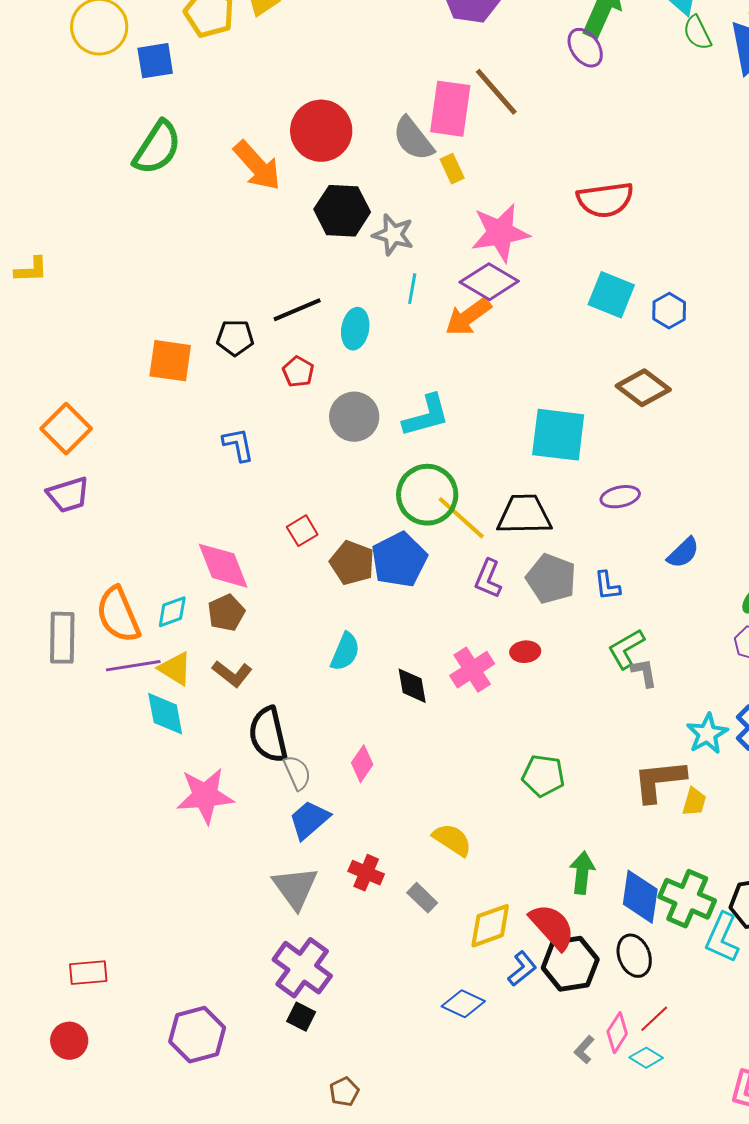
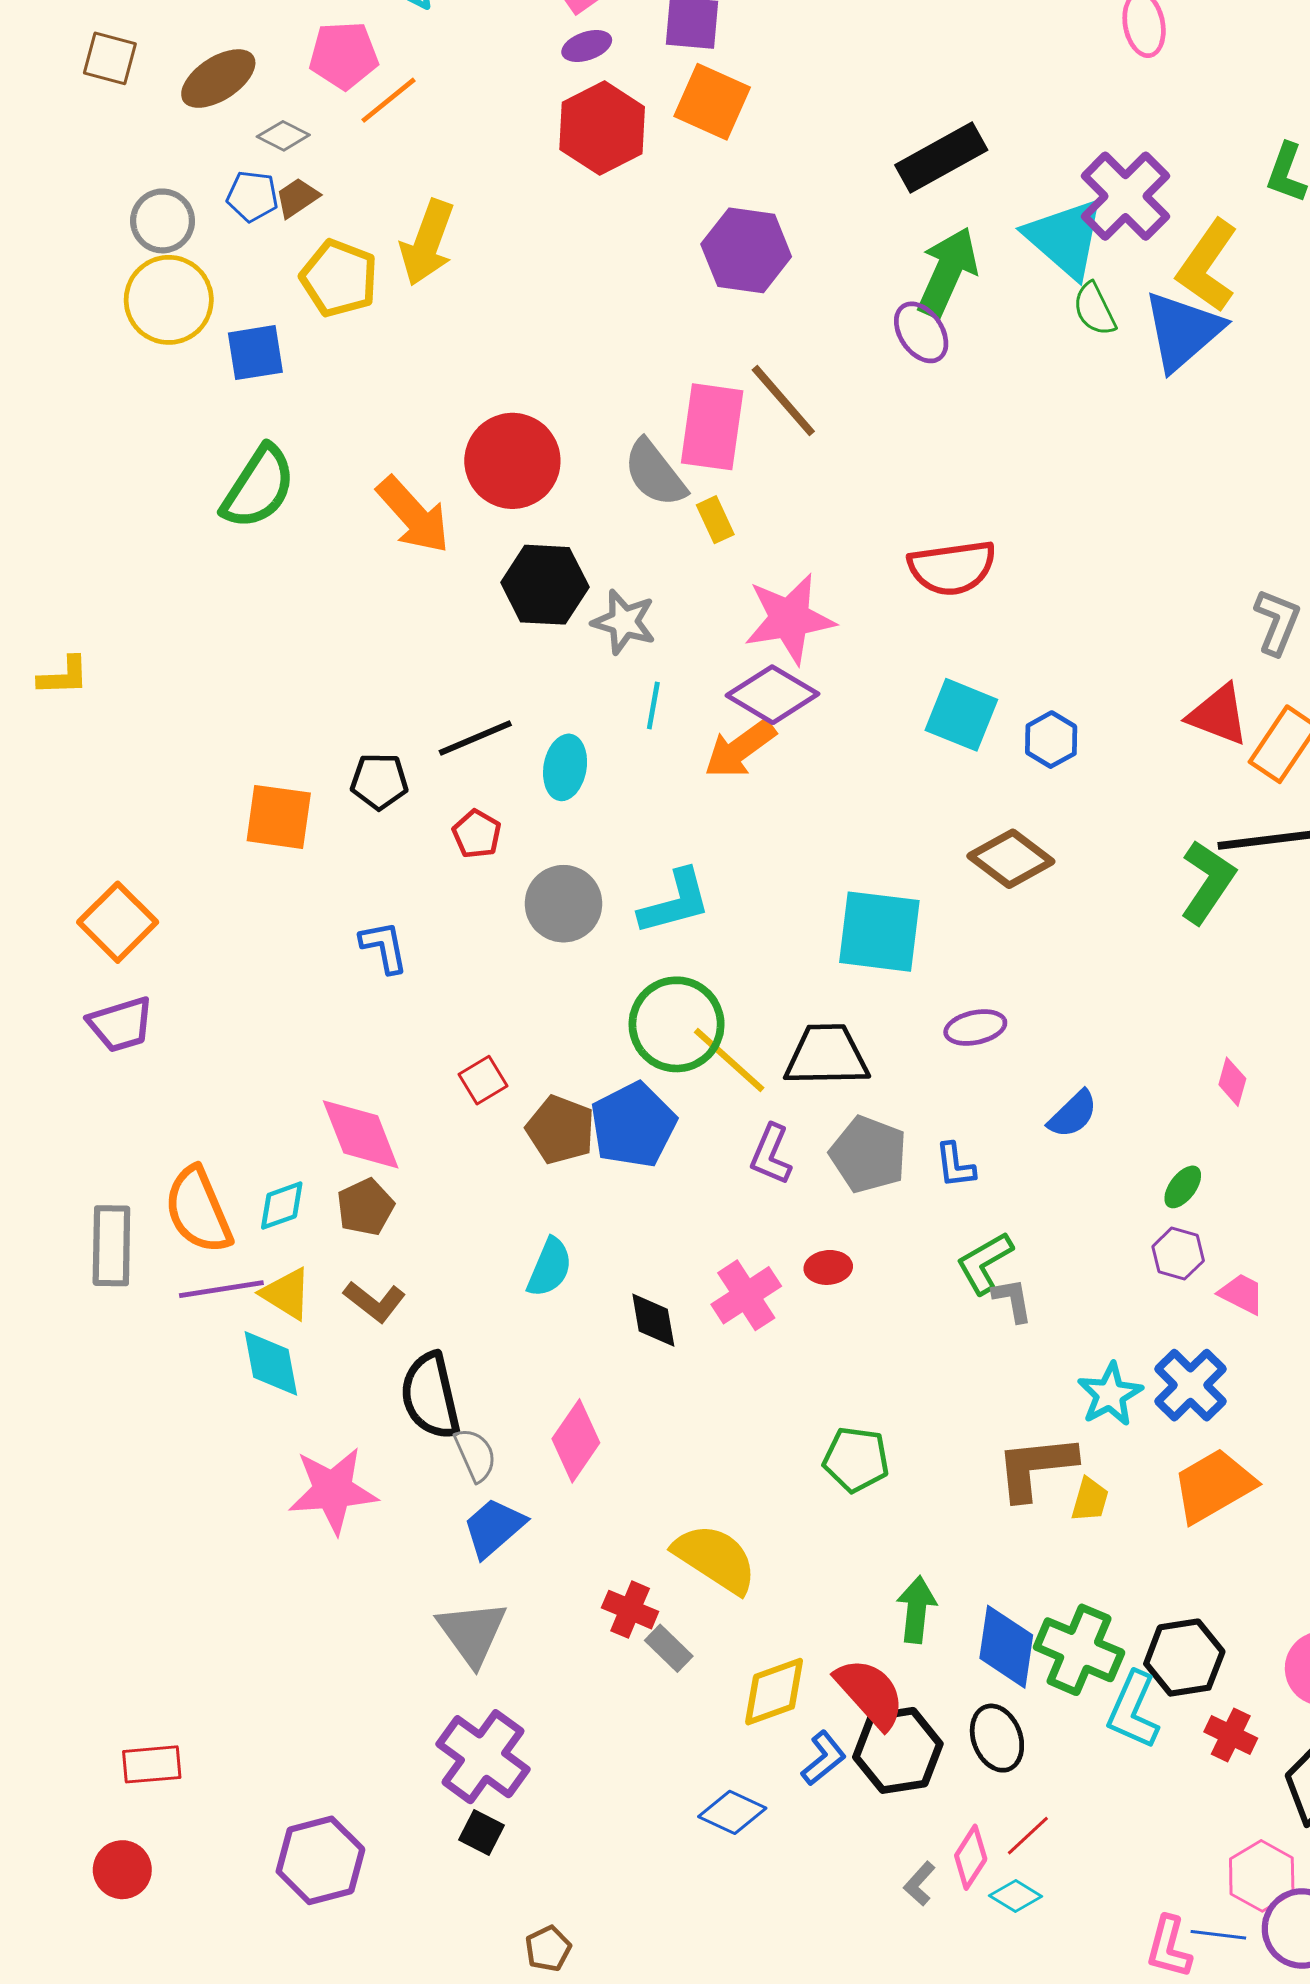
pink diamond: (362, 764) -> (576, 1441), size x1.4
yellow semicircle: (452, 840) -> (715, 1558), size x1.4
red cross: (366, 873) -> (630, 1610), moved

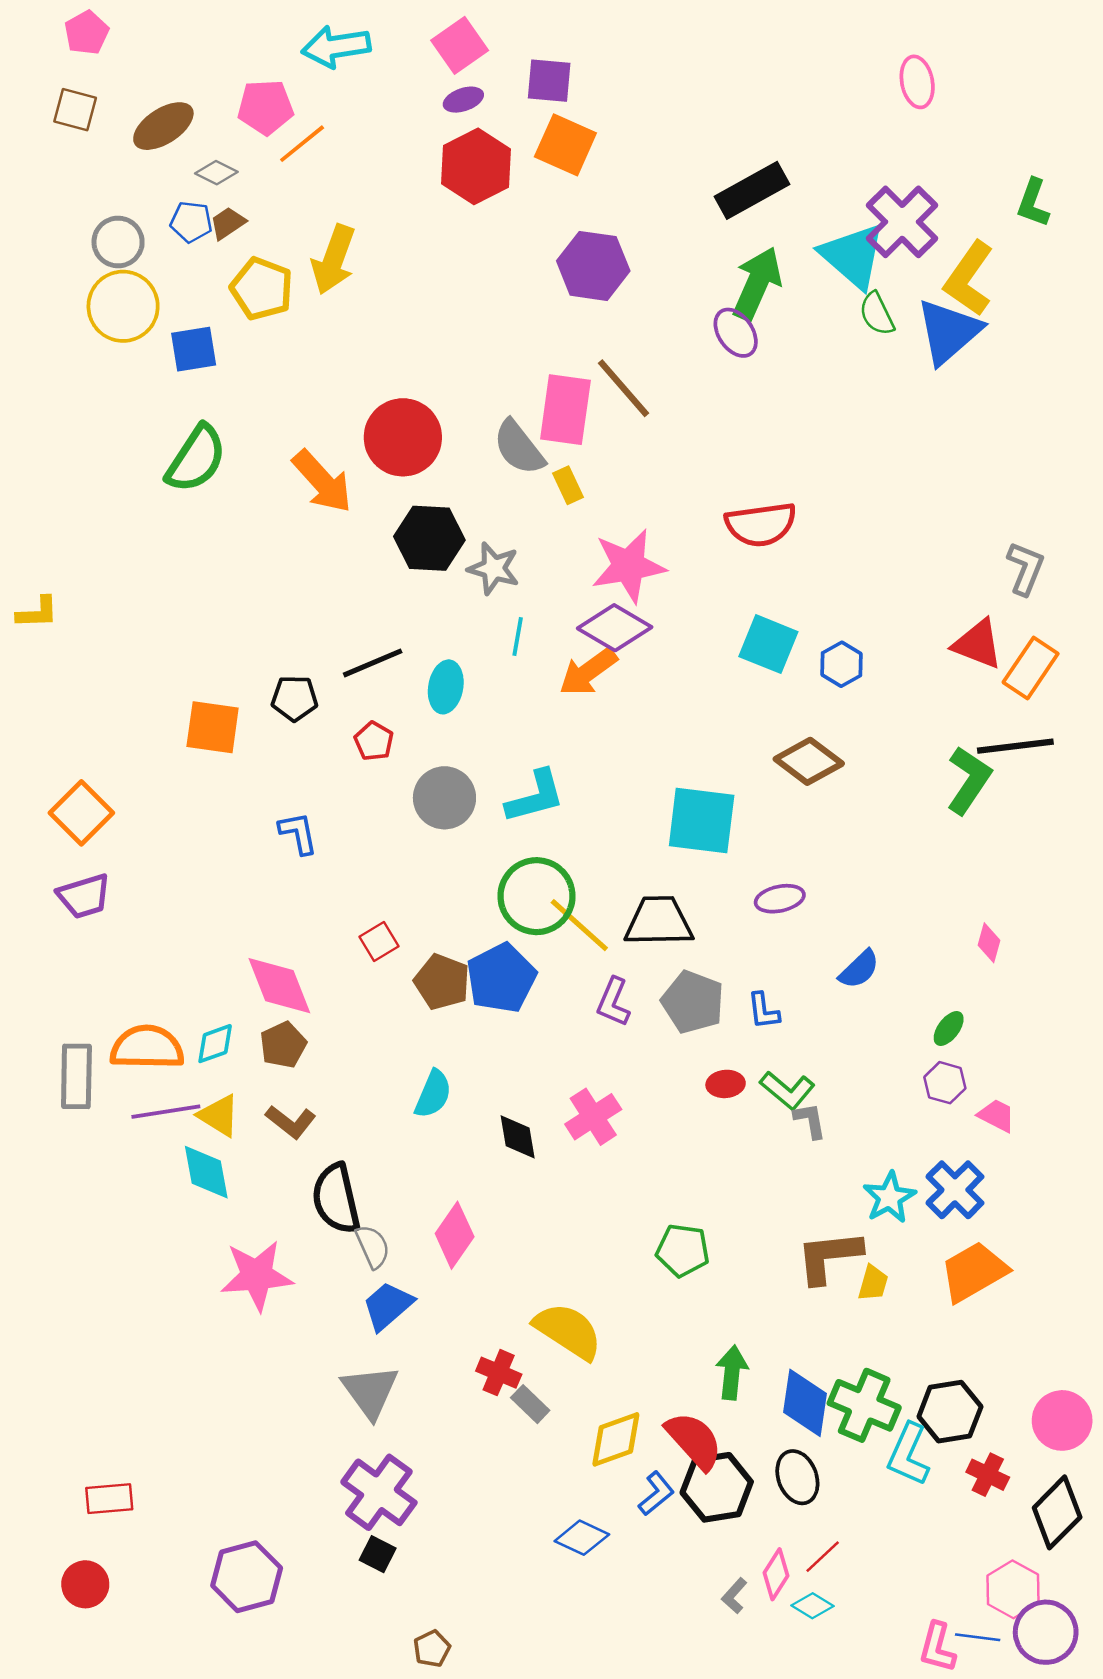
orange semicircle: (198, 1210) -> (147, 1047), turned 114
green L-shape: (985, 1263) -> (787, 1090), turned -110
red ellipse: (828, 1267) -> (726, 1084), moved

